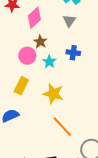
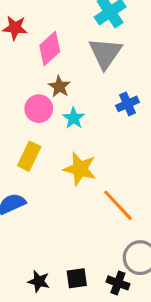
gray triangle: (69, 21) -> (105, 53), size x1.6
blue cross: (73, 53) -> (127, 104), moved, turned -32
orange line: (62, 127) -> (118, 205), moved

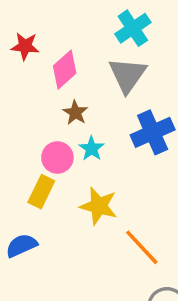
blue cross: (127, 104) -> (153, 132), size x1.6
pink circle: (39, 109) -> (57, 158), moved

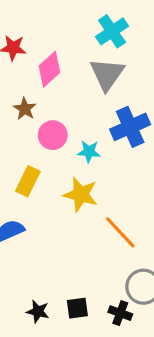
brown star: (75, 113) -> (25, 109), moved
cyan star: (92, 149) -> (89, 152), moved, turned -30
pink circle: (57, 158) -> (53, 135), moved

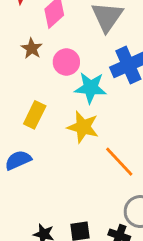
pink circle: (53, 135) -> (66, 62), moved
cyan star: (89, 152) -> (91, 88), size x1.5

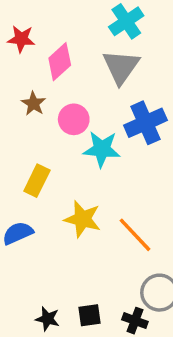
yellow star: (83, 127) -> (82, 219), moved

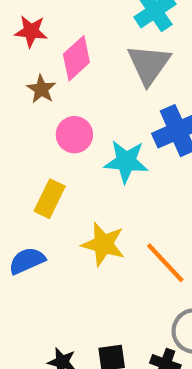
brown star: (33, 104) -> (41, 89), moved
pink circle: (74, 119) -> (74, 135), moved

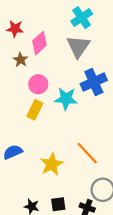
yellow rectangle: (50, 199) -> (35, 110), moved
yellow star: (103, 244) -> (52, 164), moved, turned 30

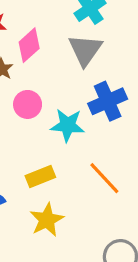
yellow rectangle: (35, 110) -> (40, 177), moved, turned 42
orange line: (87, 153) -> (104, 178), moved

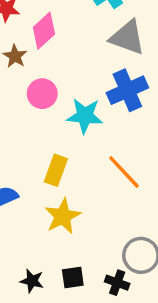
gray triangle: (85, 50) -> (127, 37), moved, turned -45
yellow rectangle: (40, 177) -> (56, 170), turned -48

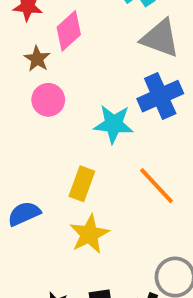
pink circle: (42, 94) -> (48, 100), moved

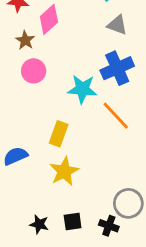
gray triangle: (160, 38) -> (117, 25), size x0.7
orange line: (156, 186) -> (116, 116), moved

